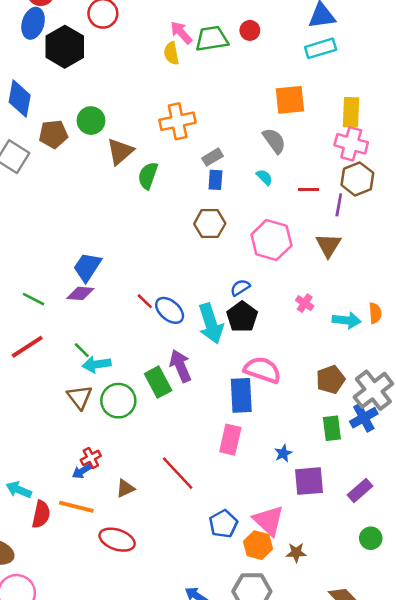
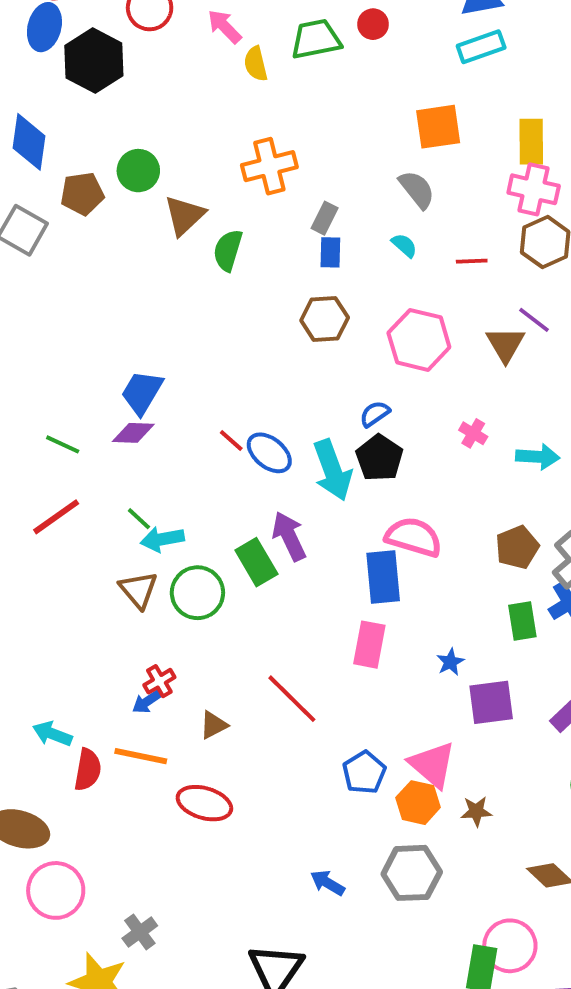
pink arrow: (181, 33) -> (224, 26), moved
gray rectangle: (213, 157) -> (325, 218), turned -30
purple line: (339, 205) -> (534, 320), moved, turned -60

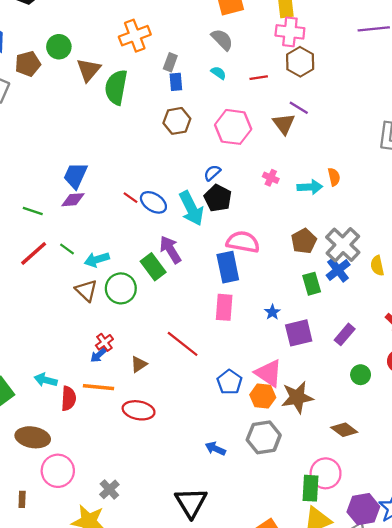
green semicircle: (228, 250) -> (116, 87), size x1.4
green line: (139, 519) -> (67, 249), moved
brown star: (476, 811) -> (297, 397), size x1.8

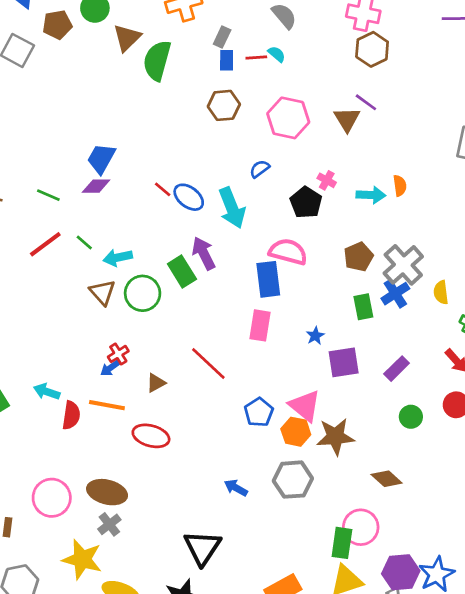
red line: (259, 78) -> (256, 58), moved
black pentagon: (218, 198) -> (306, 202), moved
brown ellipse: (33, 437) -> (107, 492), moved

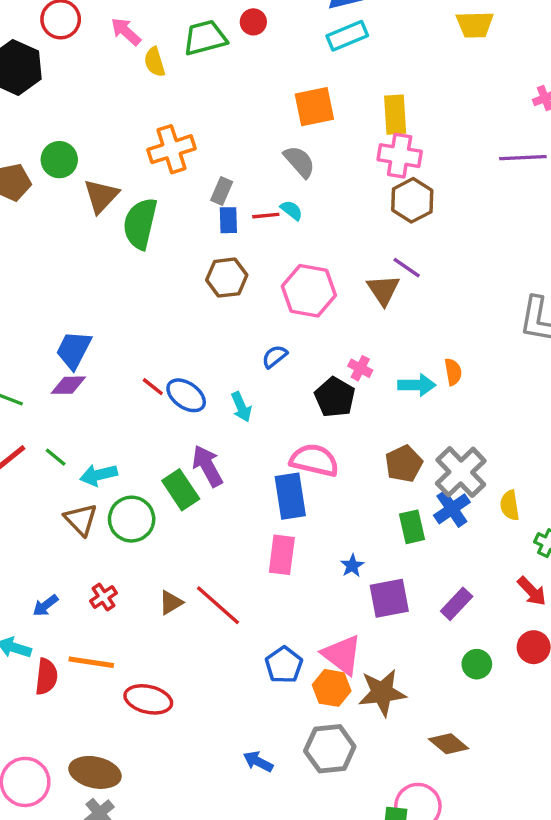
cyan arrow: (232, 208) -> (241, 407), size x0.6
blue arrow: (110, 368) -> (45, 605), moved
brown triangle: (156, 383) -> (171, 603), moved

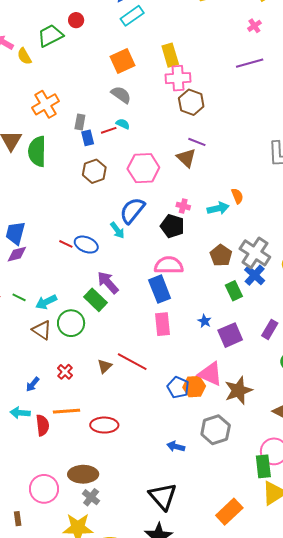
blue semicircle: (275, 356) -> (132, 210), size x1.8
cyan arrow: (241, 407) -> (117, 230), moved
orange hexagon: (332, 688) -> (194, 387), moved

